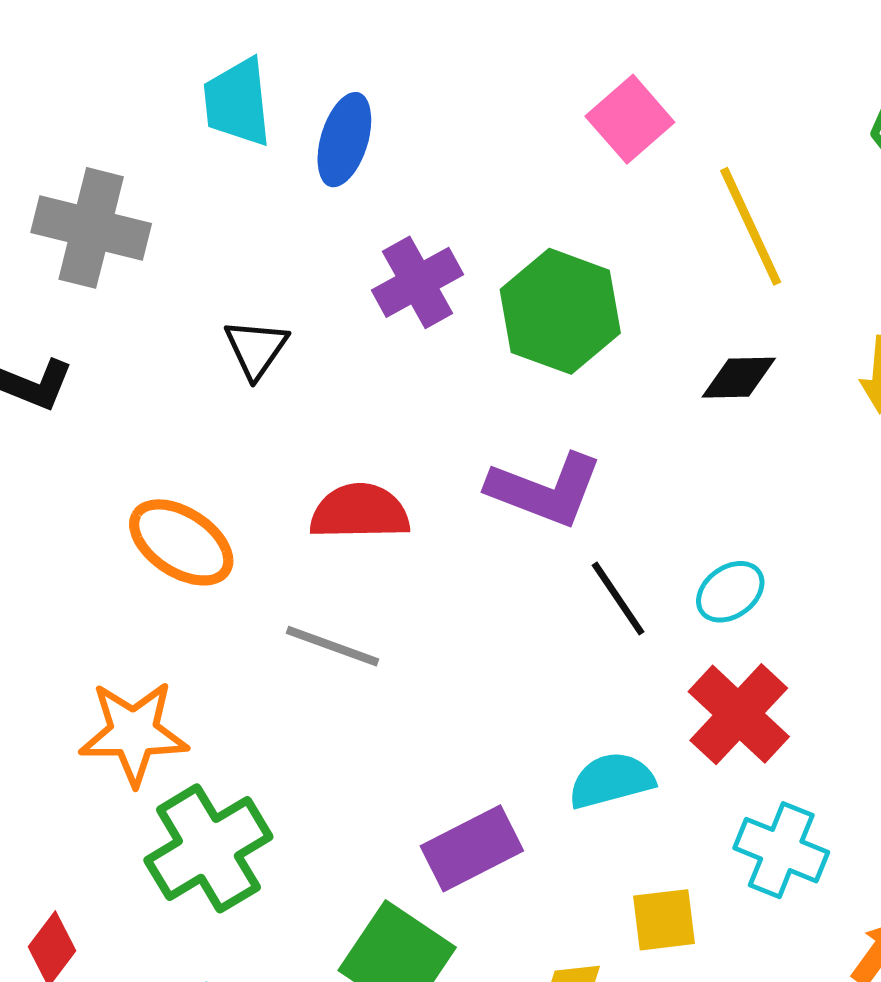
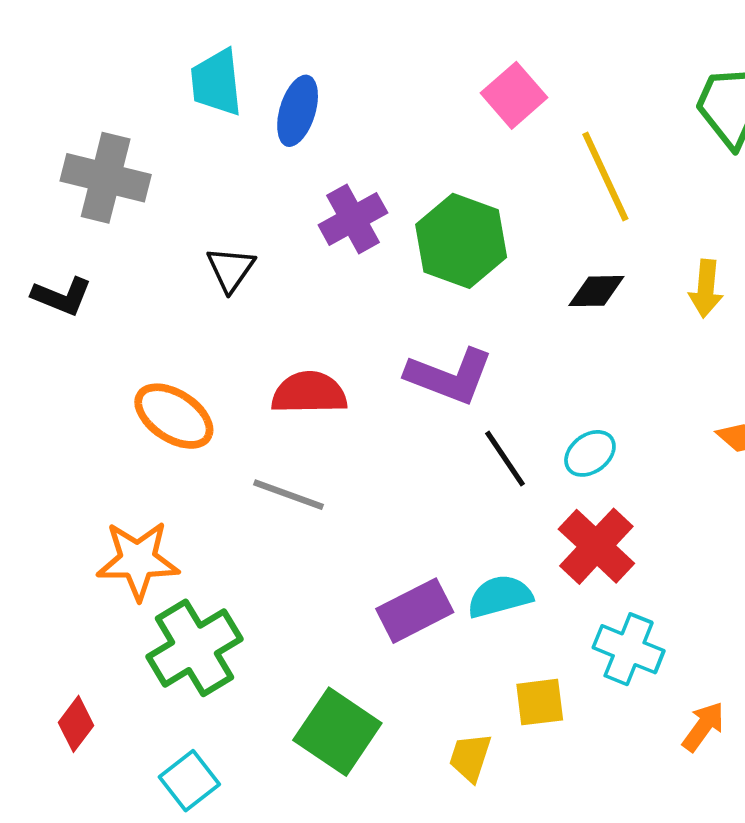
purple rectangle: (472, 848) -> (415, 611), moved

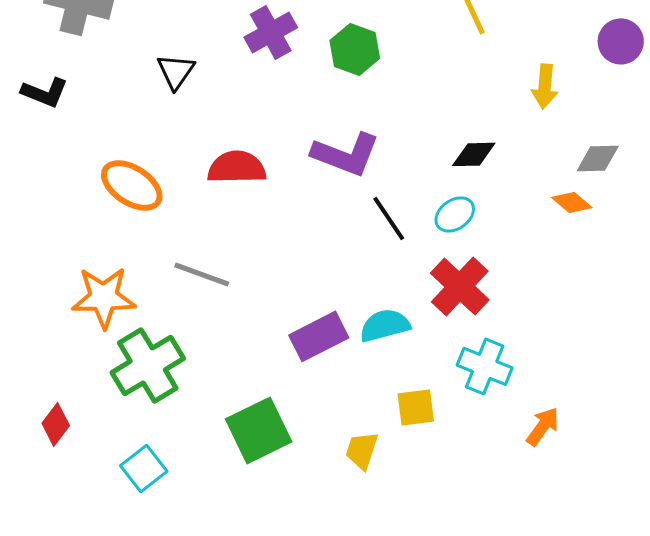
green hexagon: (461, 241) -> (355, 49), size x0.7
black diamond: (596, 291) -> (474, 154), moved
gray line: (289, 495) -> (202, 274), moved
green square: (337, 732) -> (259, 430), turned 30

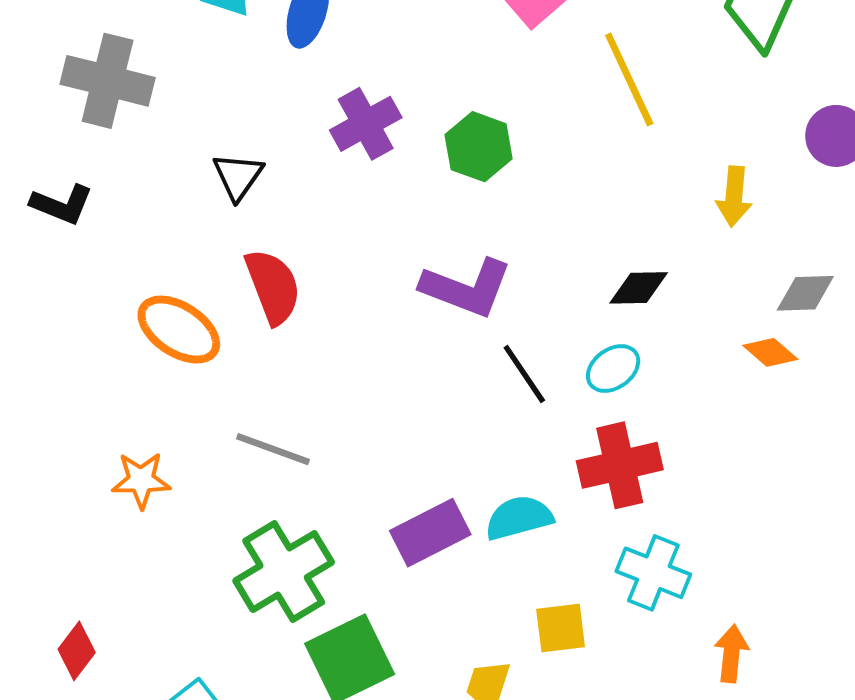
red semicircle: (237, 167) -> (273, 287), moved, turned 70
red cross: (460, 286) -> (620, 465), turned 34
orange star: (104, 297) -> (141, 480), size x0.7
green cross: (148, 365) -> (284, 572), moved
orange arrow: (543, 426) -> (731, 654), turned -30

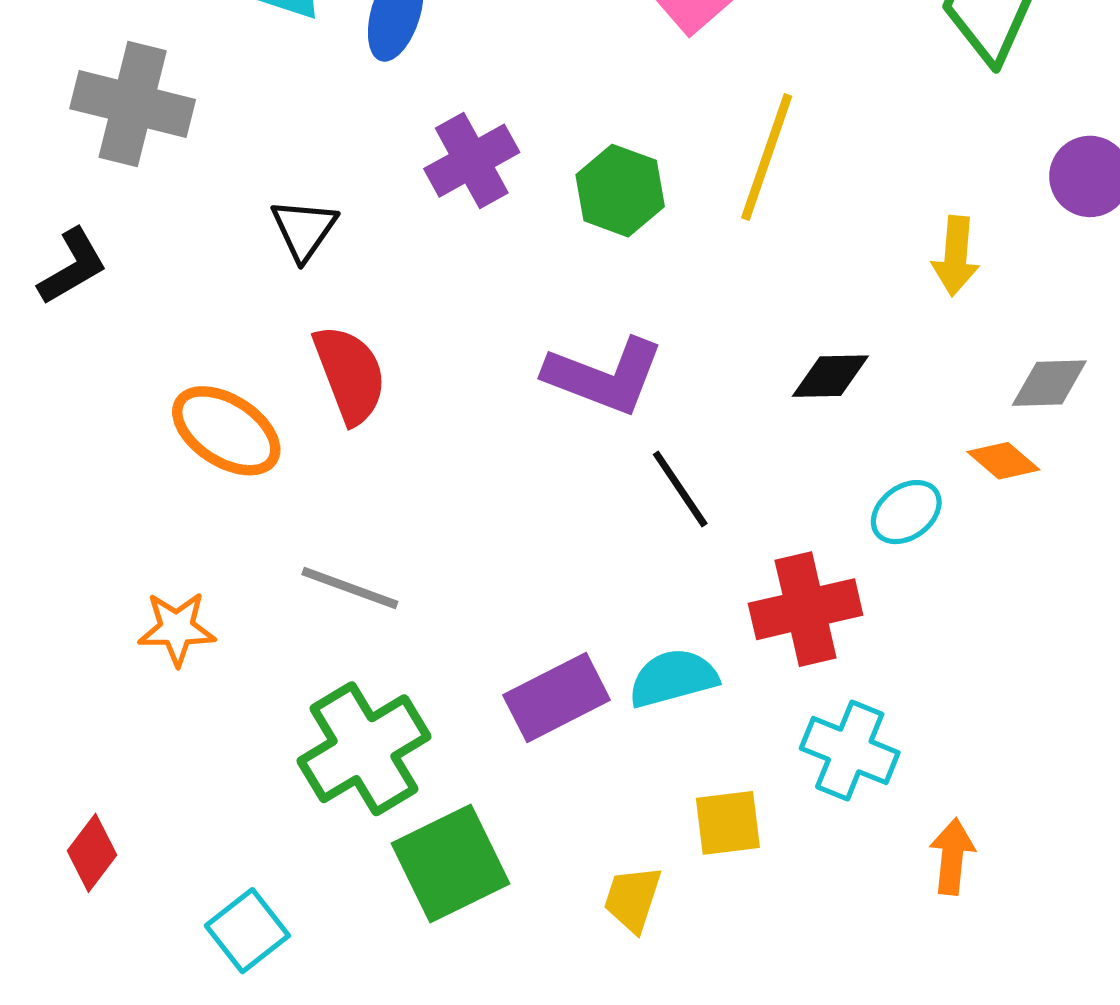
yellow line: (629, 79) -> (767, 157), moved, turned 44
black L-shape: (62, 204) -> (73, 267), turned -52
cyan ellipse: (613, 369) -> (906, 512), moved

